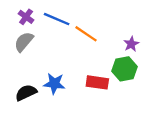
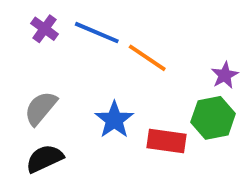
gray semicircle: (24, 42) -> (41, 108), moved
blue star: (54, 84) -> (114, 120), moved, turned 30

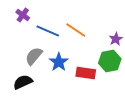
blue line: (97, 33) -> (48, 31), moved
gray semicircle: (41, 108) -> (34, 56), moved

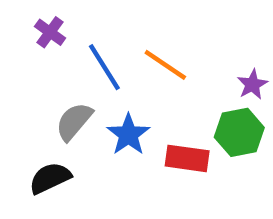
blue line: (48, 31) -> (104, 67), turned 35

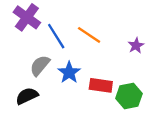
purple cross: (50, 32) -> (27, 17), size x1.6
green hexagon: (239, 132) -> (129, 96), moved

